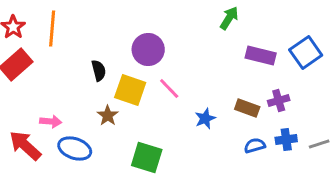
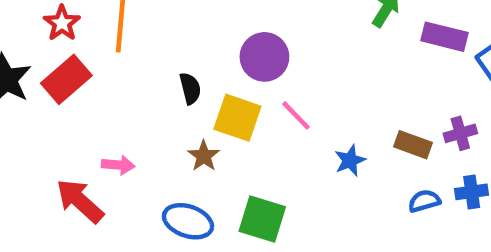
purple rectangle: (261, 56) -> (445, 37), moved
blue ellipse: (75, 148) -> (188, 221), moved

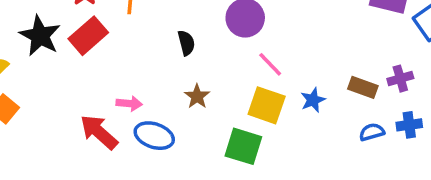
yellow square: (237, 118) -> (267, 105), moved
blue ellipse: (188, 221) -> (154, 136), moved

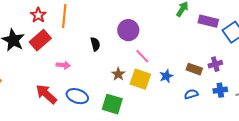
brown star: (197, 96) -> (118, 74), moved
pink arrow: (129, 104) -> (63, 65), moved
blue semicircle: (372, 132) -> (191, 94), moved
green square: (243, 146) -> (112, 104), moved

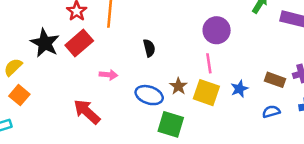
purple circle: (128, 30) -> (217, 30), moved
pink line: (142, 56) -> (209, 63), turned 35
blue ellipse: (77, 96) -> (149, 95), moved

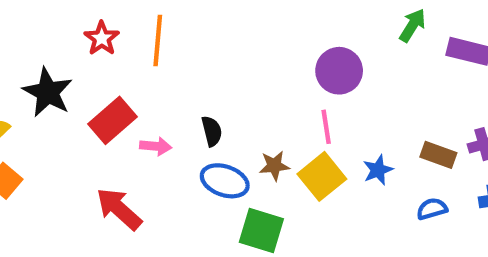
red rectangle: (79, 43) -> (112, 120), moved
black semicircle: (149, 48) -> (212, 131), moved
brown star: (178, 86) -> (274, 166), turned 30
yellow square: (206, 93) -> (322, 176), turned 32

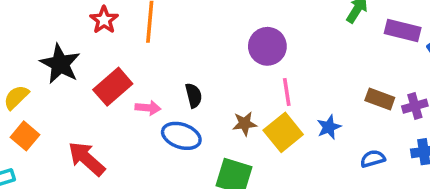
purple circle: (339, 71) -> (267, 46), moved
brown rectangle: (438, 155) -> (380, 99), moved
blue ellipse: (225, 181) -> (181, 136), moved
red arrow: (119, 209) -> (86, 159), moved

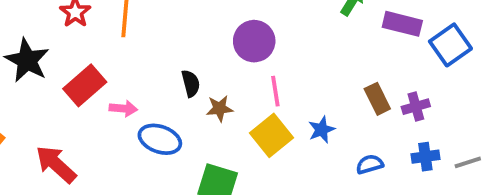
black semicircle: (194, 95) -> (191, 83), moved
brown rectangle: (380, 99) -> (377, 99), turned 44
brown star: (245, 124) -> (220, 108), moved

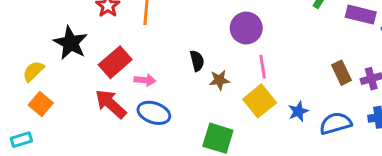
blue star: (322, 130) -> (298, 111), moved
blue ellipse: (160, 139) -> (154, 113), moved
red arrow: (56, 164) -> (111, 104), moved
blue semicircle: (370, 164) -> (336, 123), size x1.5

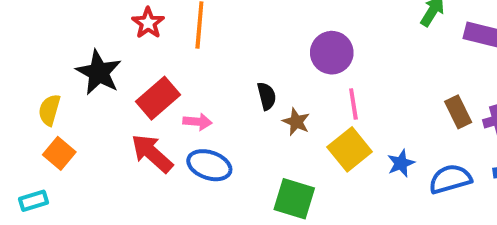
yellow semicircle: (33, 71) -> (49, 110), turned -30
brown star: (219, 80) -> (296, 122), turned 30

